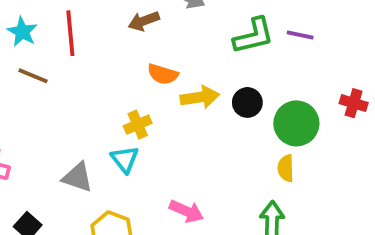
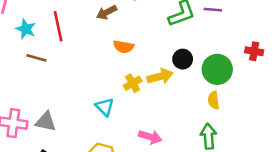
yellow arrow: (200, 97) -> (160, 76), moved
yellow cross: (138, 125) -> (133, 83), moved
gray triangle: (78, 177) -> (46, 122), moved

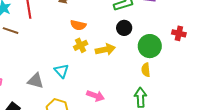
black circle: (183, 59) -> (124, 28), moved
yellow cross: (133, 83) -> (81, 45), moved
gray triangle: (46, 122) -> (36, 81), moved

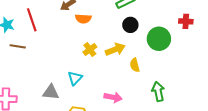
orange semicircle: (78, 25) -> (83, 19), moved
yellow semicircle: (146, 70) -> (135, 65), moved
cyan triangle: (61, 71) -> (75, 78), turned 35

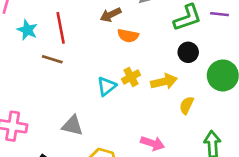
brown line: (18, 46) -> (52, 59), moved
yellow semicircle: (135, 65) -> (187, 105), turned 32
cyan triangle: (75, 78) -> (107, 86), moved

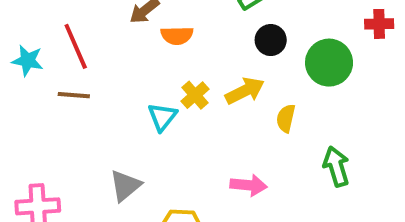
gray triangle: (72, 126) -> (125, 186), turned -40

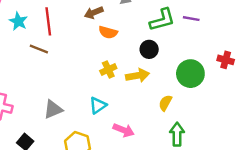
black circle: (271, 40) -> (149, 49), moved
cyan triangle: (162, 117) -> (98, 105), moved
yellow semicircle: (286, 118) -> (165, 103), moved

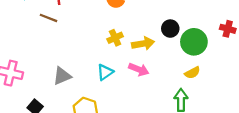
black circle: (149, 49) -> (170, 29), moved
yellow semicircle: (165, 103) -> (192, 73), moved, turned -147
pink arrow: (124, 130) -> (139, 69), moved

